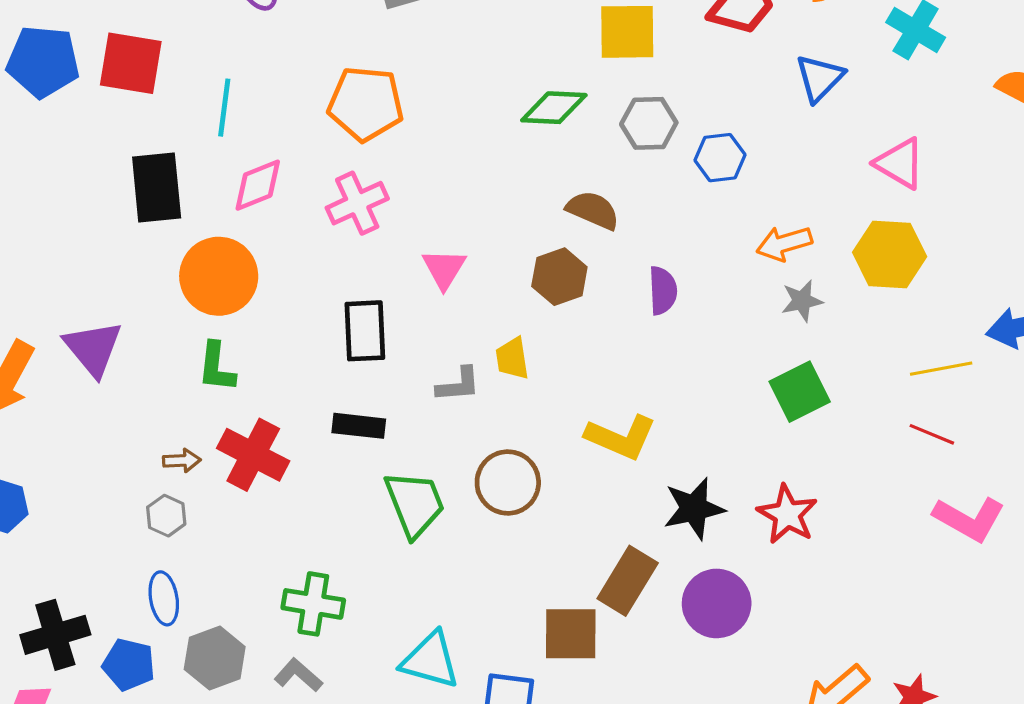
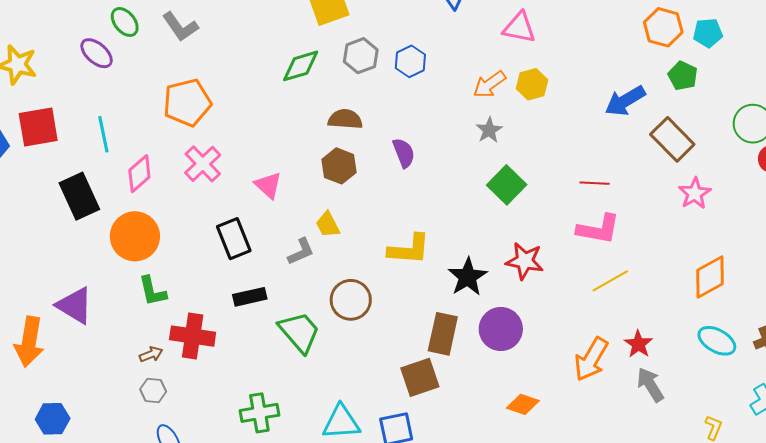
orange arrow: (784, 243) -> (489, 84), moved
yellow hexagon: (890, 254) -> (532, 84), size x0.7
yellow line: (941, 369) -> (610, 281), moved
pink L-shape: (969, 519) -> (598, 229), moved

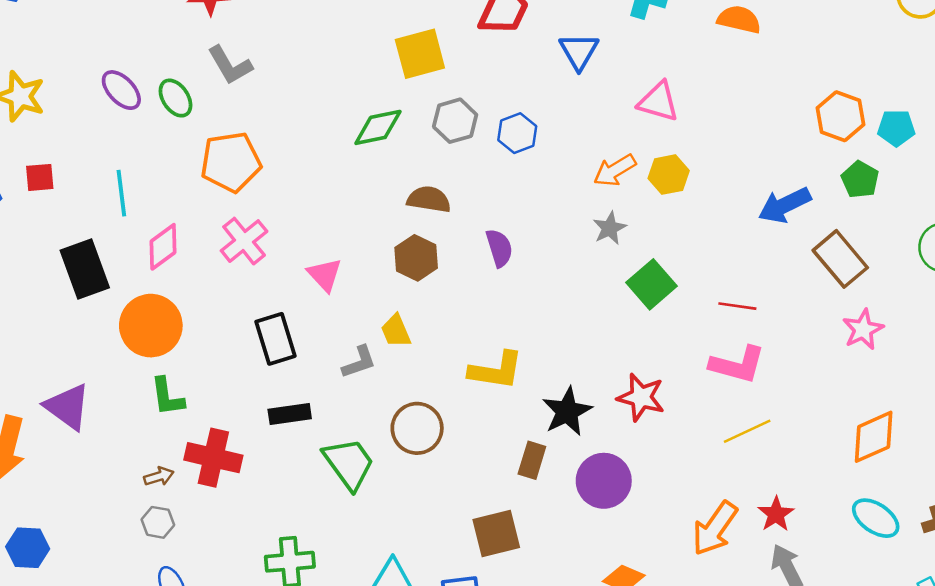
green ellipse: (125, 22) -> (175, 98), moved
red square: (38, 127) -> (40, 177), size x0.6
green square: (507, 185) -> (651, 284), moved
brown rectangle: (443, 334) -> (532, 460), moved, size x0.7

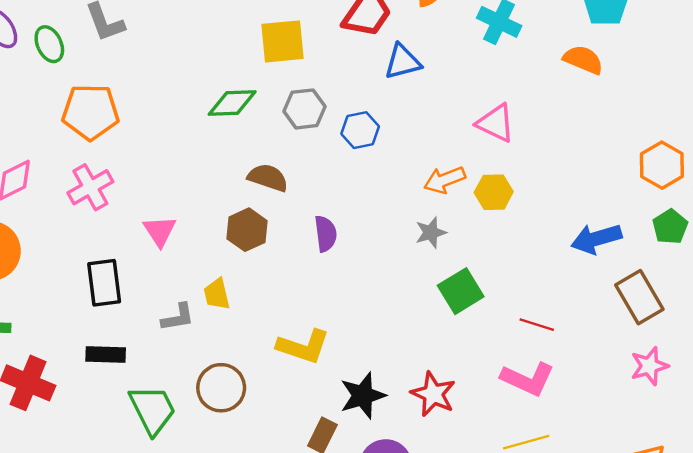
blue triangle: (579, 51) -> (403, 62), moved, turned 36

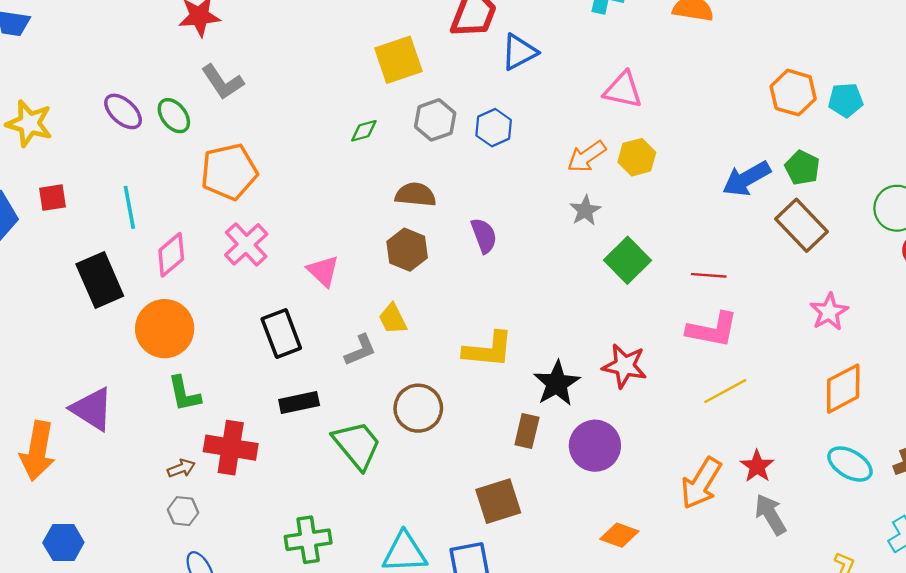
green diamond: (232, 103) -> (364, 131), size x0.6
green pentagon: (670, 227) -> (802, 168), moved
pink star: (649, 366) -> (829, 312), moved

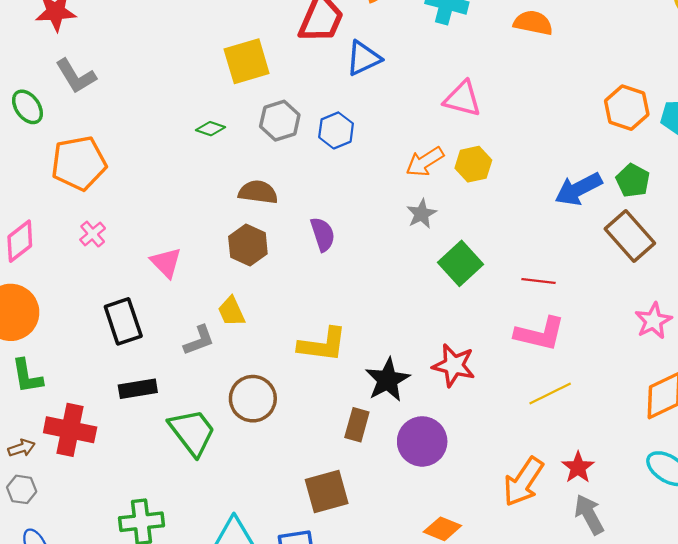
green diamond: (364, 131) -> (211, 129), turned 32
pink cross: (246, 244) -> (93, 234), size x0.6

